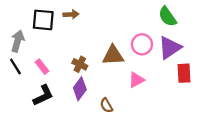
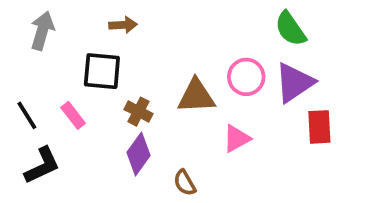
black square: (43, 20) -> (102, 71), moved
gray arrow: (18, 41) -> (42, 31), moved
black L-shape: (43, 95) -> (42, 165), moved

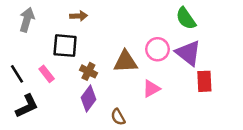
purple triangle: (294, 83) -> (188, 53), turned -48

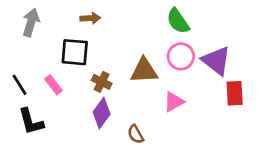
green semicircle: (186, 18) -> (178, 21), moved
black L-shape: (27, 106) -> (31, 122), turned 100

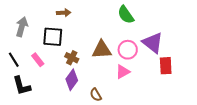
gray arrow: (31, 22) -> (22, 27), moved
pink circle: (181, 56) -> (128, 50), moved

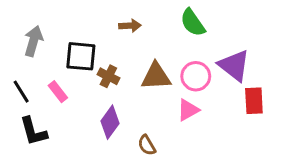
brown arrow: (64, 13) -> (130, 26), moved
brown cross: (72, 58) -> (108, 76), moved

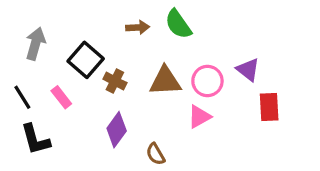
green semicircle: (193, 23) -> (178, 24), moved
black square: (81, 56) -> (86, 60), turned 36
purple triangle: (234, 66) -> (248, 70), size x0.7

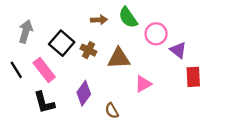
brown cross: (115, 81) -> (88, 50), moved
pink circle: (207, 81) -> (156, 34), moved
pink rectangle: (61, 97) -> (44, 70), size x1.5
black L-shape: (35, 139) -> (44, 103), moved

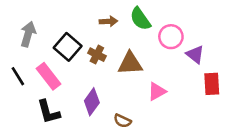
brown semicircle: (112, 111) -> (122, 121), turned -35

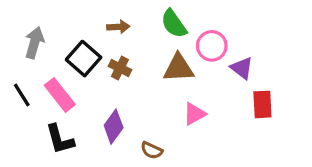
brown arrow: (108, 21) -> (118, 27), moved
brown triangle: (130, 63) -> (179, 68), moved

